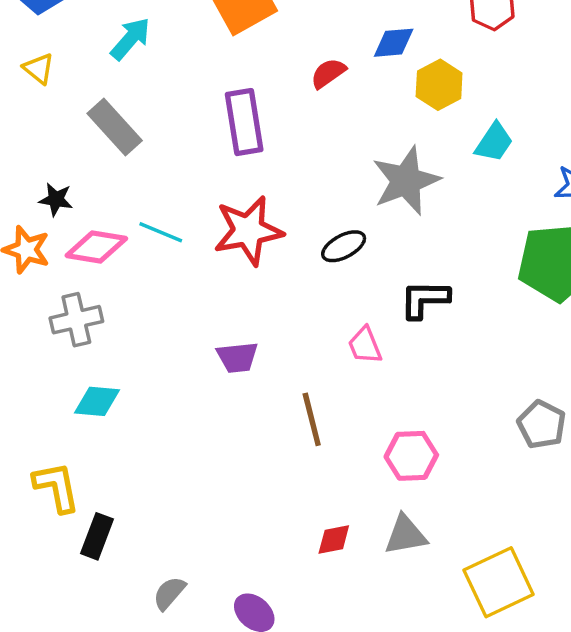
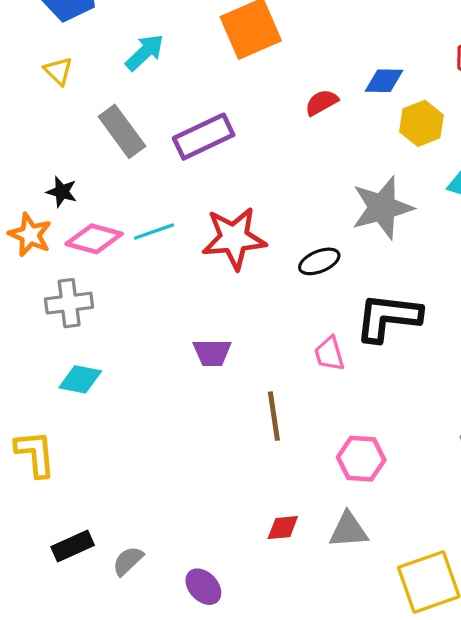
purple rectangle: (244, 122) -> (204, 137), moved, turned 68
cyan line: (161, 232) -> (154, 231), turned -48
black L-shape: (425, 299) -> (388, 317), size x1.4
black rectangle: (97, 536) -> (73, 546), moved, turned 39

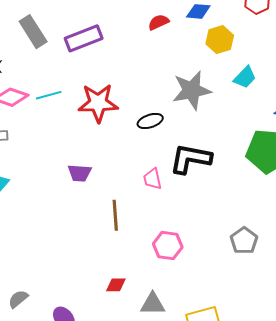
gray triangle: (349, 530) -> (153, 304), moved

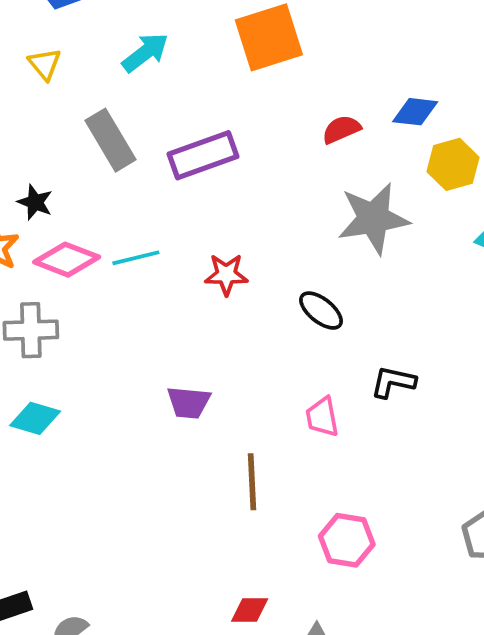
gray star: (192, 90) -> (373, 218), moved
red star: (98, 103) -> (226, 275), size x0.6
black ellipse: (150, 121) -> (321, 311), turned 55
black L-shape: (190, 159) -> (393, 382), size x0.6

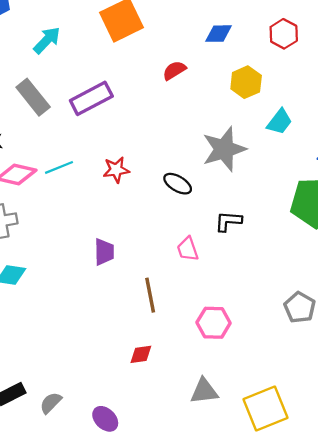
blue diamond: (415, 112) -> (218, 34), moved
gray star: (373, 218) -> (224, 149), moved
purple trapezoid: (189, 403) -> (104, 252), turned -88
red diamond: (250, 610) -> (141, 354), moved

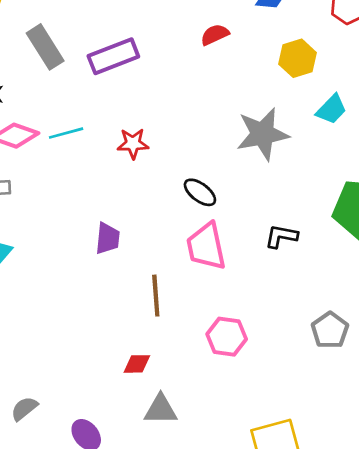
black ellipse: (178, 184) -> (200, 192), moved
black L-shape: (228, 221) -> (281, 236), moved
pink trapezoid: (188, 249) -> (206, 246), size x1.6
gray triangle: (204, 391) -> (161, 409), moved

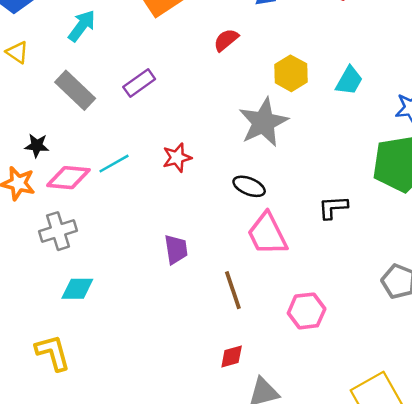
purple rectangle: (113, 56) -> (139, 83), size x0.7
yellow hexagon: (297, 58) -> (291, 73), moved
gray star: (263, 134) -> (263, 122), moved

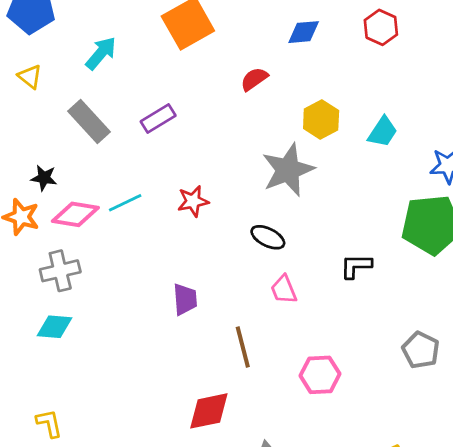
pink trapezoid: (267, 234) -> (284, 290), size x0.6
cyan diamond: (77, 289) -> (55, 327), moved
yellow L-shape: (53, 353) -> (49, 423), moved, size x0.7
red diamond: (232, 356) -> (209, 411), moved, size x1.6

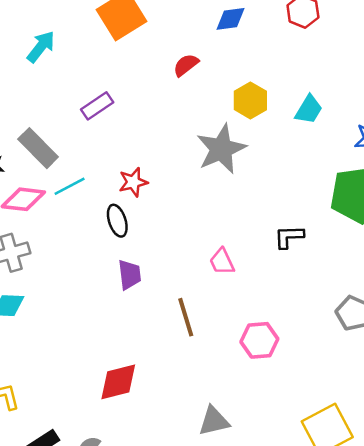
gray rectangle: (89, 122) -> (38, 148), moved
black ellipse: (268, 237) -> (117, 221), moved, turned 48
red diamond: (209, 411) -> (118, 382), moved

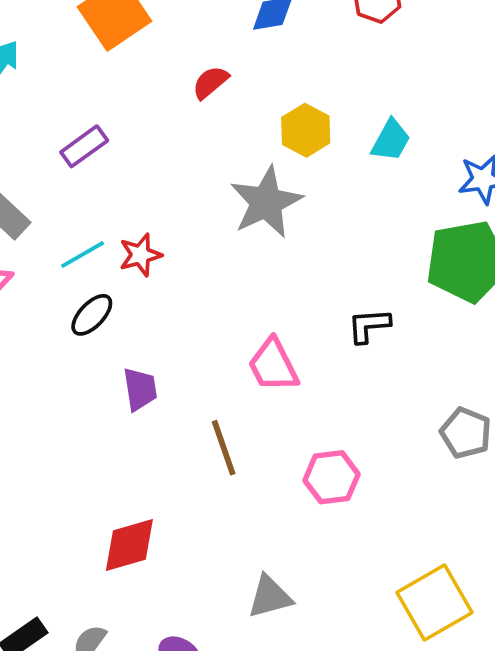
cyan line: (70, 186) -> (83, 255), moved
black ellipse: (117, 221) -> (92, 315), moved, turned 64
pink trapezoid: (222, 262) -> (273, 365), size x1.4

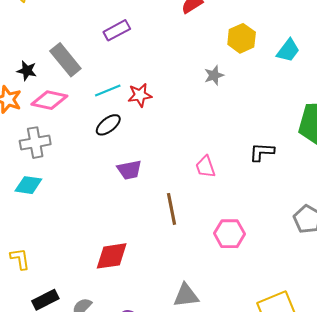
gray star: (266, 202) -> (214, 75), size x0.5
pink trapezoid: (273, 365) -> (205, 167), size x0.7
purple trapezoid: (140, 389) -> (129, 170), turned 80

